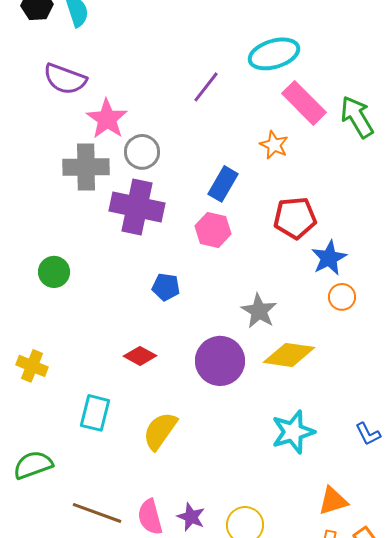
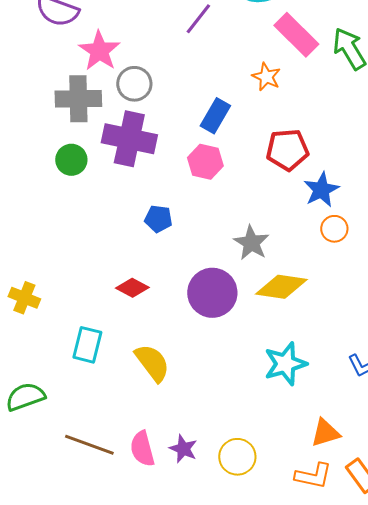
green circle: (54, 272) -> (71, 160), moved
yellow semicircle: (160, 431) -> (152, 363), turned 108

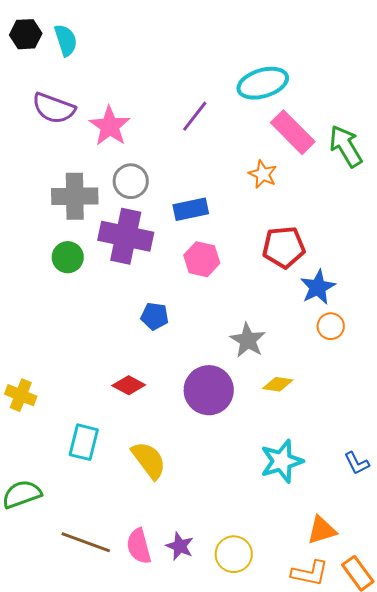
pink star: (99, 51) -> (110, 126), moved
blue rectangle: (215, 116) -> (191, 209), moved, turned 48
yellow diamond: (281, 287) -> (278, 384), size x0.6

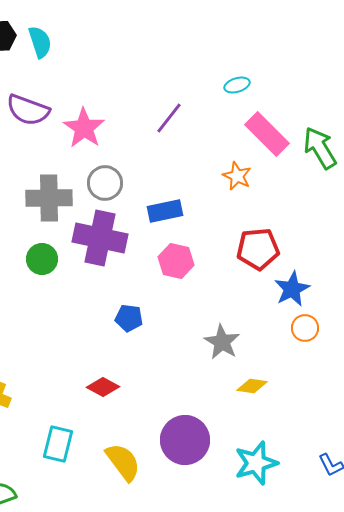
cyan ellipse: (263, 83) -> (237, 85), size x0.5
purple circle: (209, 390) -> (185, 440), moved

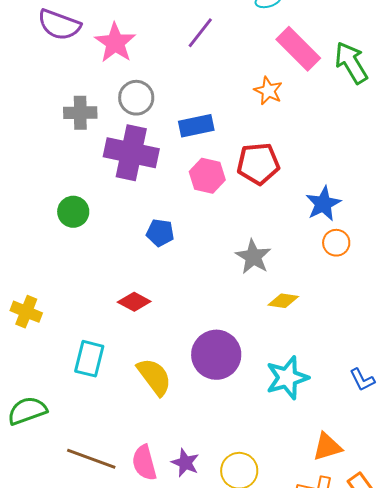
gray cross: (49, 198) -> (80, 113), size x0.7
red pentagon: (258, 249) -> (258, 164), moved
green circle: (42, 259) -> (73, 212), moved

